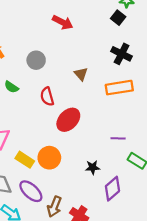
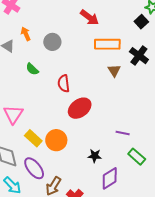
gray circle: (36, 60) -> (52, 42), moved
brown triangle: (81, 74) -> (114, 71), moved
orange rectangle: (119, 88) -> (107, 44), moved

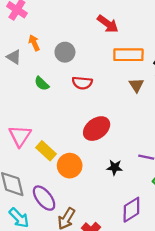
red semicircle: (64, 83) -> (82, 83), moved, turned -78
yellow rectangle: (33, 138) -> (46, 151), moved
black star: (95, 156) -> (115, 167), moved

